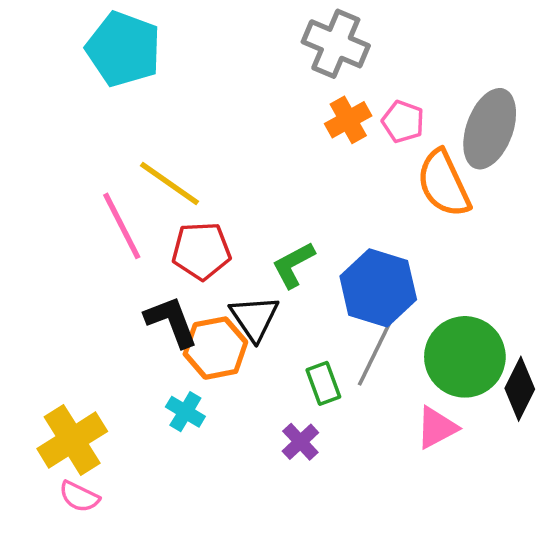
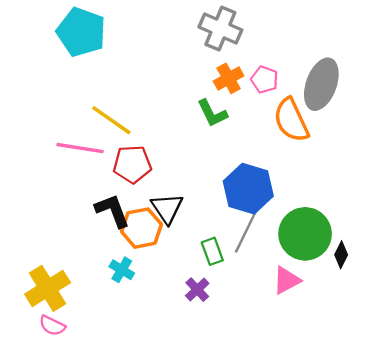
pink line: (122, 226) -> (80, 148), turned -54
green L-shape: (293, 265) -> (212, 113), moved, turned -88
black diamond: (520, 389) -> (341, 255), size x0.7

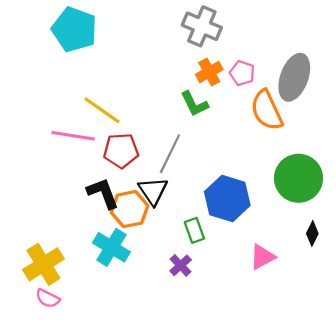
blue hexagon: (248, 189) -> (227, 198), moved
gray line: (246, 232) -> (170, 154), moved
green circle: (305, 234) -> (299, 178), moved
cyan cross: (122, 270) -> (111, 247), size x1.6

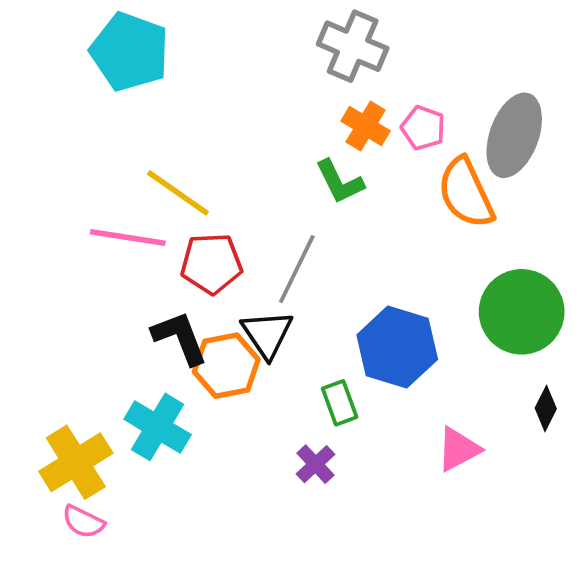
orange cross: (209, 72) -> (366, 126), turned -30
cyan cross: (111, 247) -> (158, 427), moved

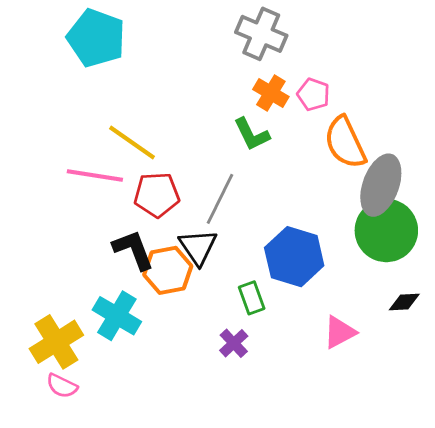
gray ellipse: (514, 135) -> (381, 185), moved
black diamond: (546, 408) -> (404, 302), turned 60

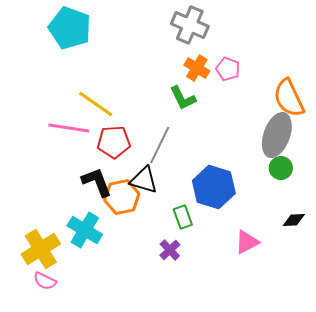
orange semicircle: (345, 143) -> (289, 98), moved
green circle: (386, 230) -> (281, 168), size x0.5
black triangle: (198, 247) -> (144, 180), turned -40

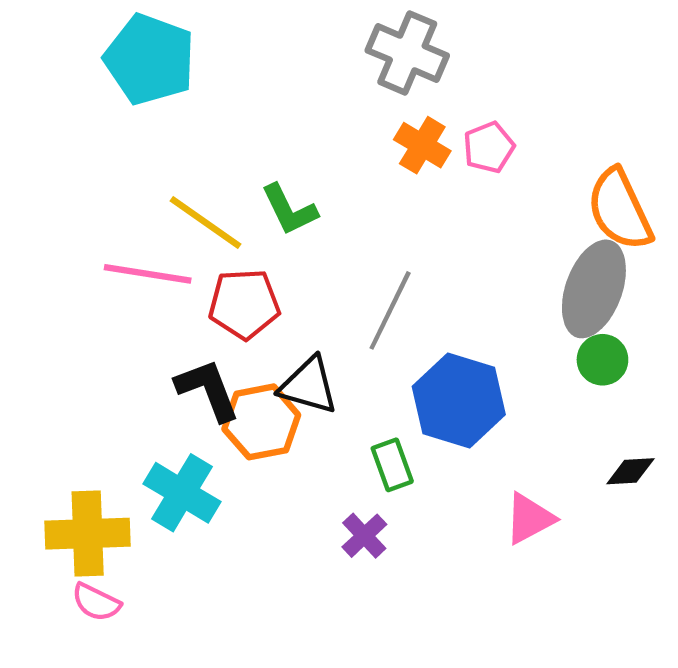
pink pentagon: (228, 69) -> (489, 147), turned 30
green L-shape: (183, 98) -> (289, 210), moved
gray line: (160, 145) -> (390, 310), moved
yellow cross: (41, 249) -> (88, 534), turned 30

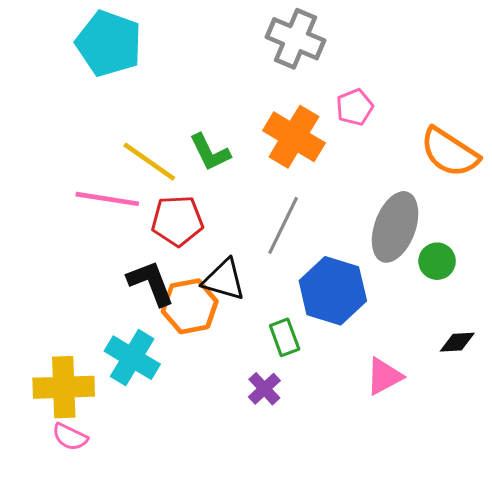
orange cross: (422, 145) -> (294, 137), moved, size x1.5
orange semicircle: (620, 210) -> (449, 152), turned -32
gray ellipse: (594, 289) -> (395, 227), moved

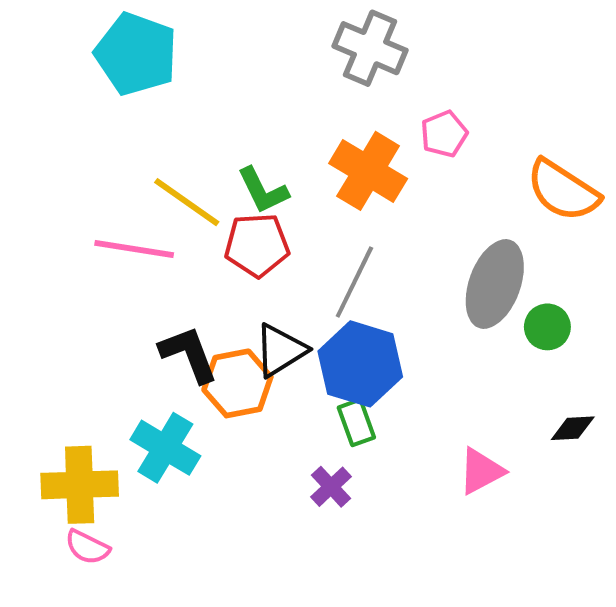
red pentagon: (177, 221) -> (257, 245), moved
black triangle: (224, 280) -> (280, 350), turned -48
blue hexagon: (333, 291) -> (360, 364), moved

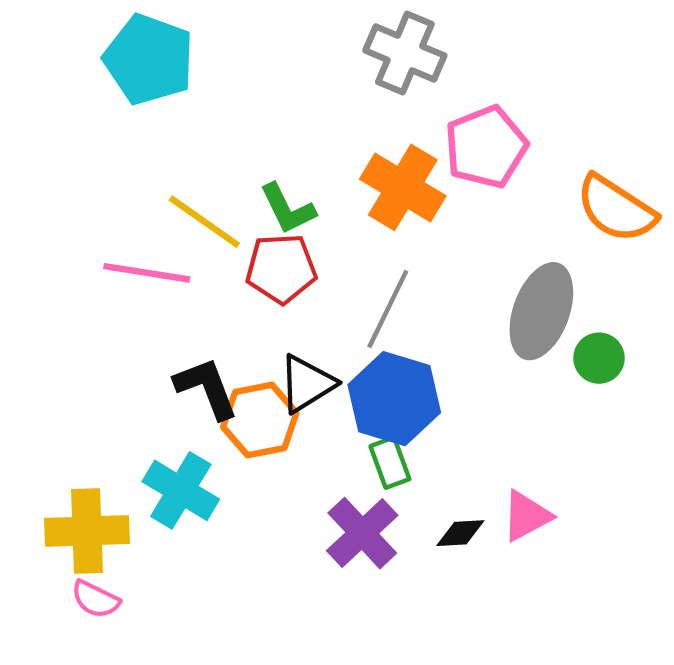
pink pentagon: (444, 134) -> (486, 147), size x1.6
black diamond: (573, 428) -> (460, 533), moved
purple cross: (331, 487) -> (362, 533), size x1.6

